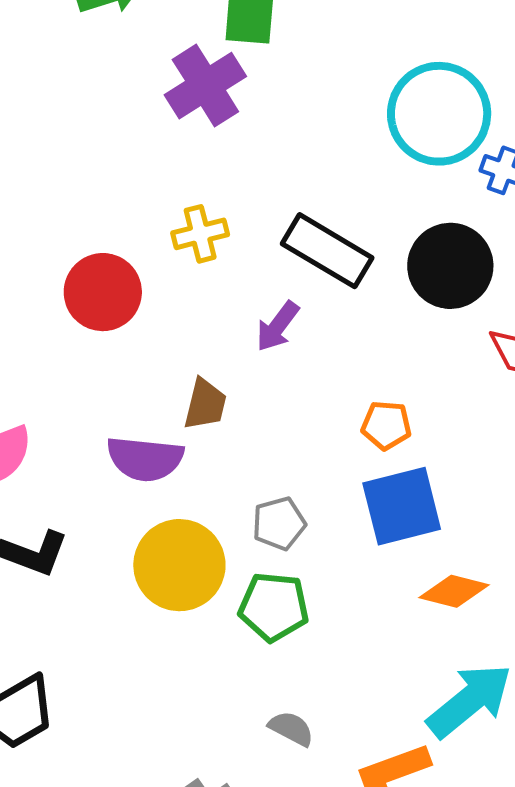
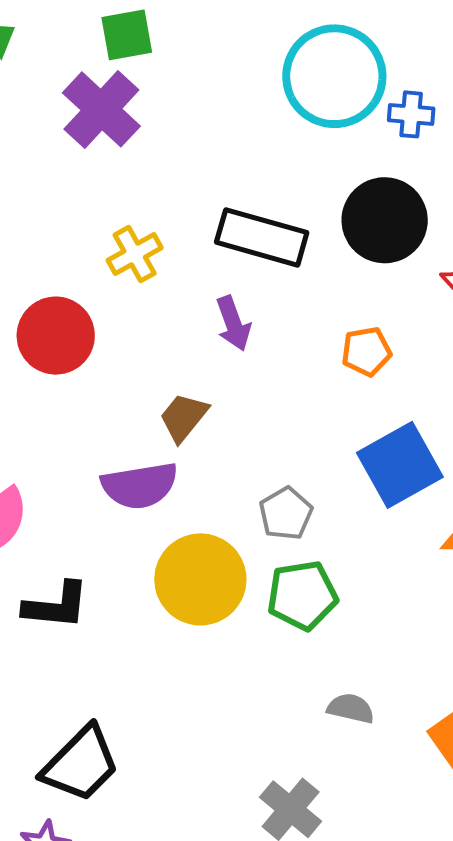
purple arrow: (278, 326) -> (233, 323), turned -42
brown trapezoid: (205, 404) -> (184, 417), turned -140
orange pentagon: (386, 425) -> (366, 351), moved

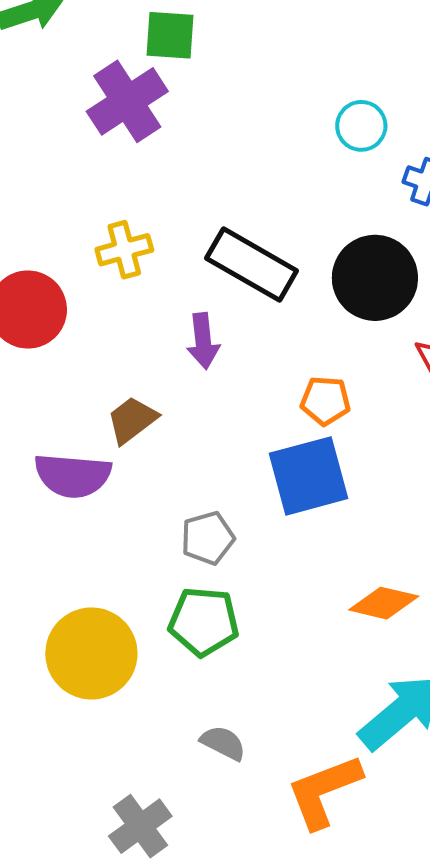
cyan circle: (334, 76) -> (361, 126), size x0.5
blue square: (400, 465) -> (309, 476), moved
yellow circle: (200, 579) -> (91, 653), moved

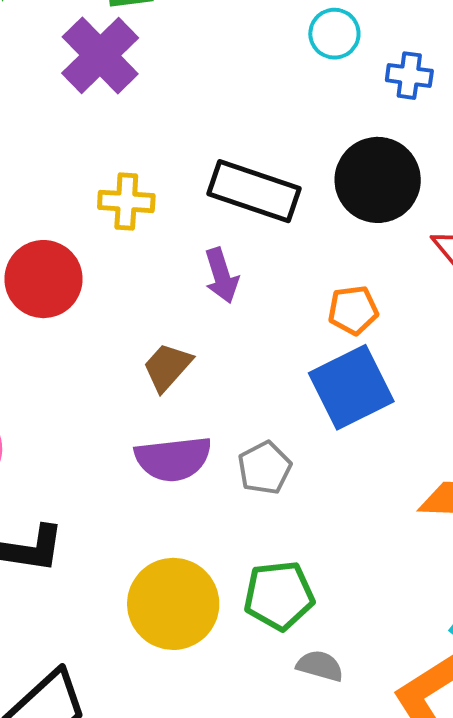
yellow cross: (124, 250) -> (126, 201), turned 30
purple semicircle: (73, 475) -> (173, 459), moved
green pentagon: (204, 621) -> (279, 595), moved

